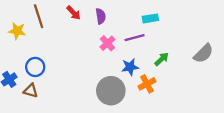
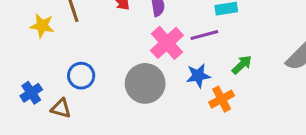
pink cross: (107, 43) -> (167, 43), size x1.5
blue circle: (35, 67) -> (81, 76), moved
gray circle: (111, 91) -> (145, 83), moved

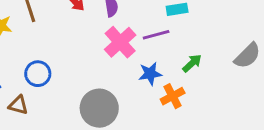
gray circle: (145, 83) -> (99, 108), moved

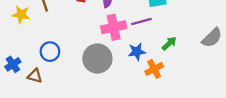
pink cross: (120, 42) -> (114, 27), turned 30
gray circle: (99, 108) -> (97, 59), moved

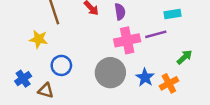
yellow star: (21, 15) -> (39, 39), moved
blue star: (137, 52) -> (145, 77), moved, turned -30

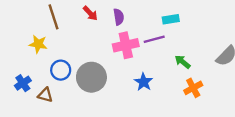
green arrow: (185, 57) -> (183, 62), turned -98
gray circle: (110, 73) -> (91, 77), moved
orange cross: (169, 83) -> (193, 88), moved

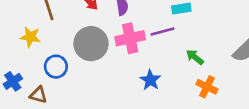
gray circle: (91, 77) -> (91, 44), moved
orange cross: (193, 88) -> (207, 87), turned -36

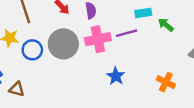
green arrow: (195, 57) -> (166, 25), moved
blue circle: (56, 67) -> (32, 50), moved

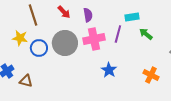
green arrow: (166, 25) -> (146, 34), moved
purple line: (127, 33) -> (118, 34), turned -60

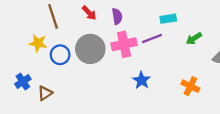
purple line: (118, 34) -> (152, 38), turned 54
green arrow: (146, 34) -> (194, 38), moved, turned -72
brown triangle: (26, 81) -> (45, 93), turned -48

